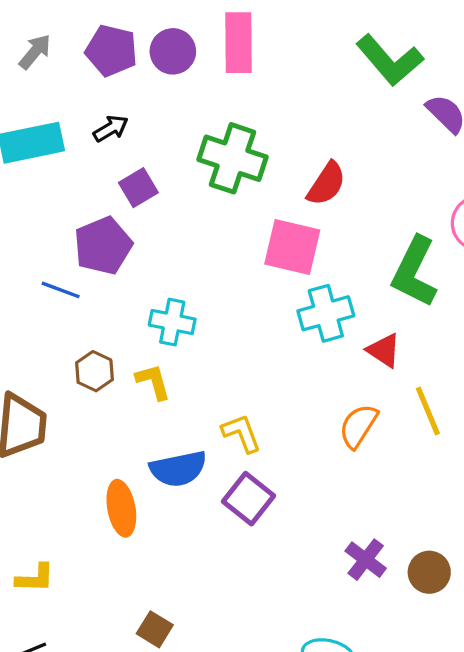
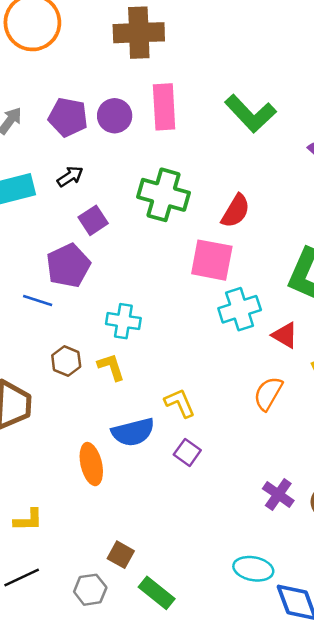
green L-shape: (390, 60) -> (250, 114), moved
purple square: (248, 499) -> (187, 452), size x0.7

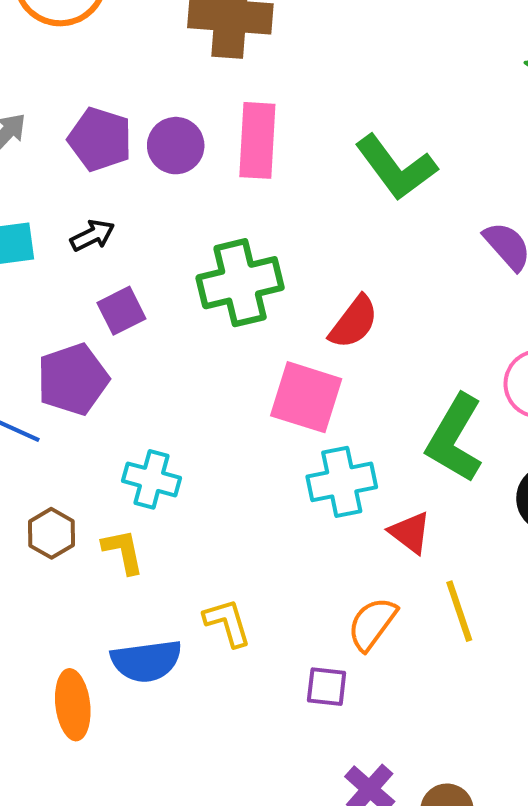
green cross: (164, 195) -> (240, 283), turned -36
purple square: (187, 452) -> (327, 687), moved, turned -36

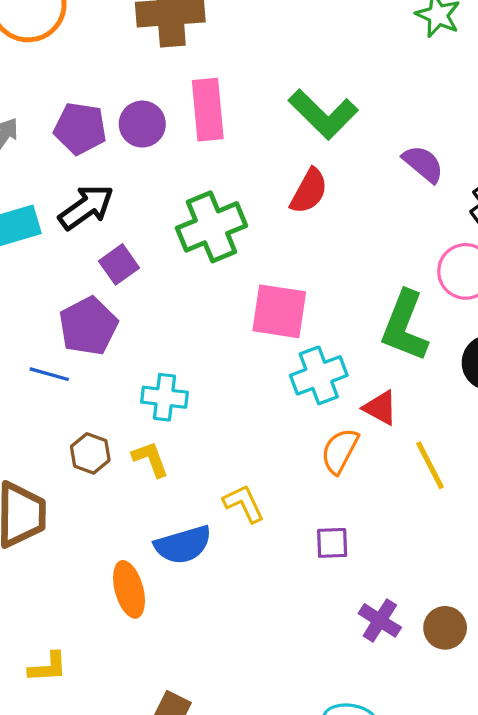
black arrow: (92, 235) -> (86, 207), size x1.6
red semicircle: (354, 322) -> (309, 191), moved
orange semicircle: (372, 624) -> (340, 451), moved

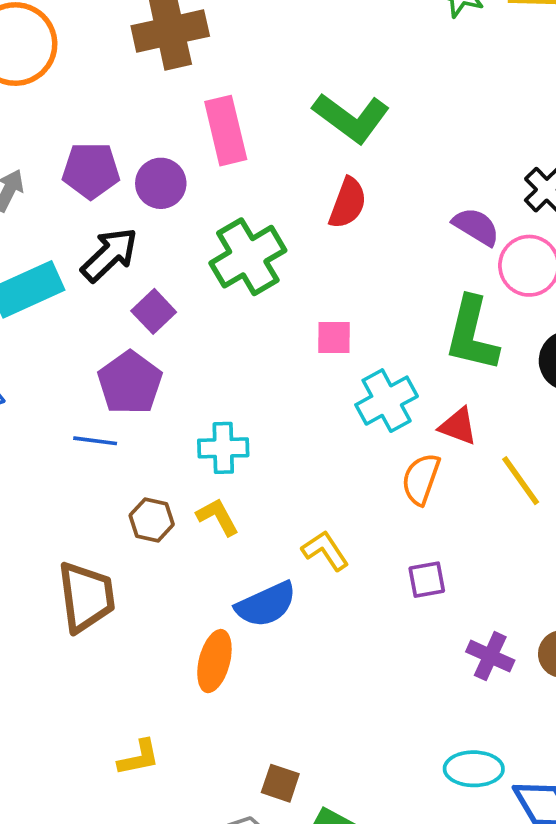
purple circle: (142, 124) -> (161, 183), moved
purple semicircle: (423, 164) -> (476, 227), moved
pink square: (279, 311) -> (334, 337), size x0.6
orange ellipse: (129, 589) -> (214, 661), turned 38

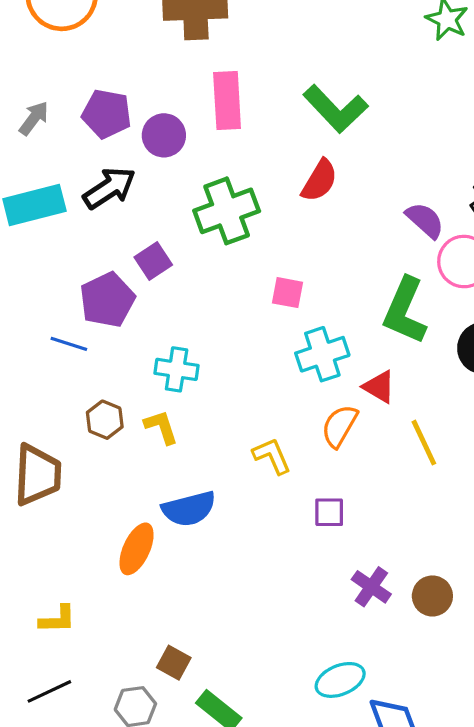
purple square: (154, 311) -> (153, 261), moved
yellow L-shape: (325, 551) -> (272, 456), moved
cyan ellipse: (474, 769) -> (340, 680), turned -33

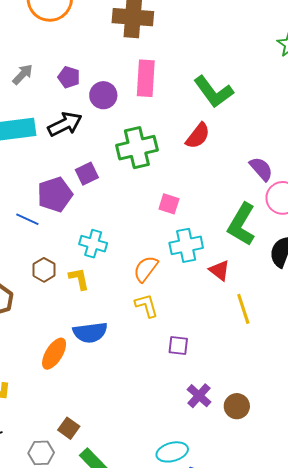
purple pentagon: (107, 114) -> (69, 77), size x0.7
orange semicircle: (339, 426) -> (146, 269), moved

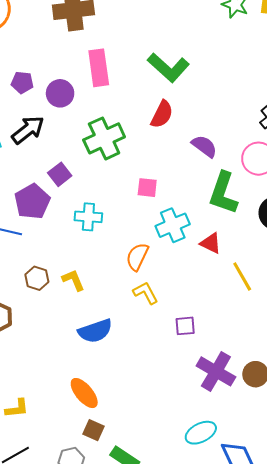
purple semicircle: (261, 169) -> (204, 146), moved
cyan cross: (93, 244) -> (88, 217), moved
orange ellipse: (54, 354) -> (84, 393), moved, turned -60
purple cross: (199, 396) -> (216, 371), size x1.5

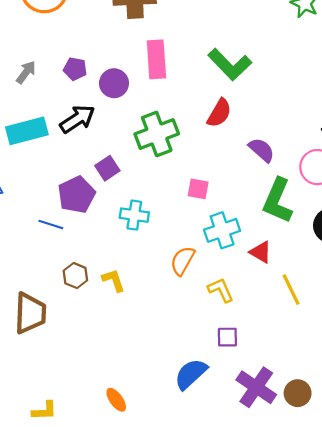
yellow L-shape: (146, 293) -> (221, 290), moved
blue semicircle: (95, 331) -> (191, 374), moved, turned 152
orange ellipse: (84, 393) -> (116, 400), size x0.7

